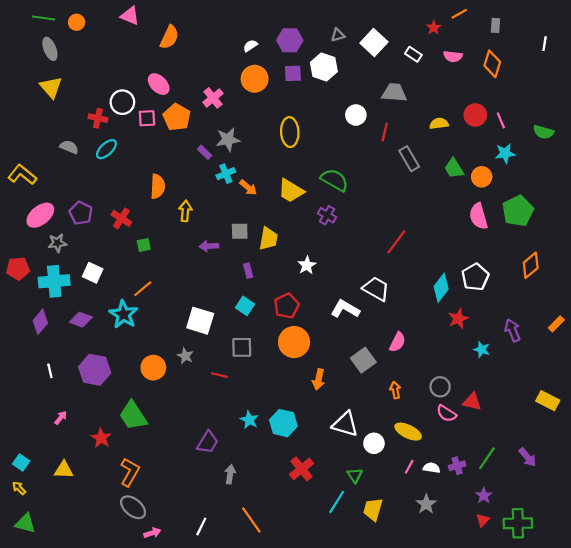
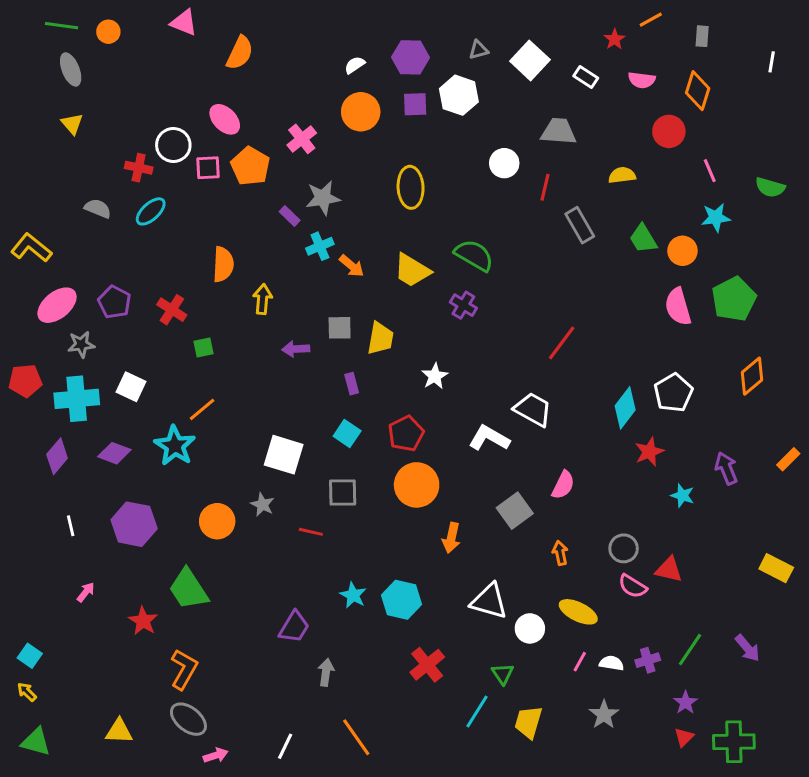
yellow triangle: (51, 87) -> (72, 124), size x0.7
red circle: (475, 115) -> (669, 131), moved
yellow triangle: (64, 470) -> (119, 731), moved

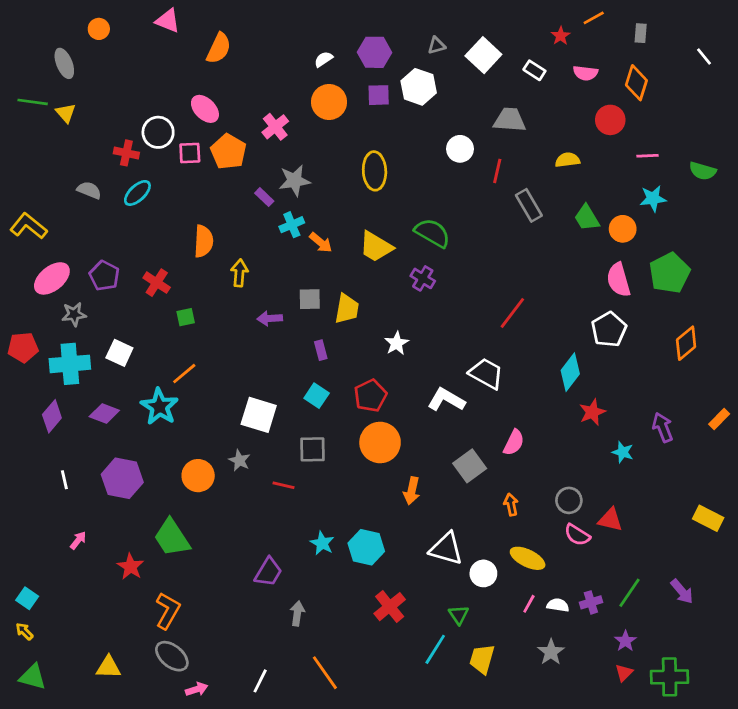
green line: (62, 26) -> (33, 102), moved
white line: (772, 62) -> (704, 56), turned -48
pink line: (710, 171) -> (647, 156), turned -70
white pentagon: (673, 393) -> (609, 329), moved

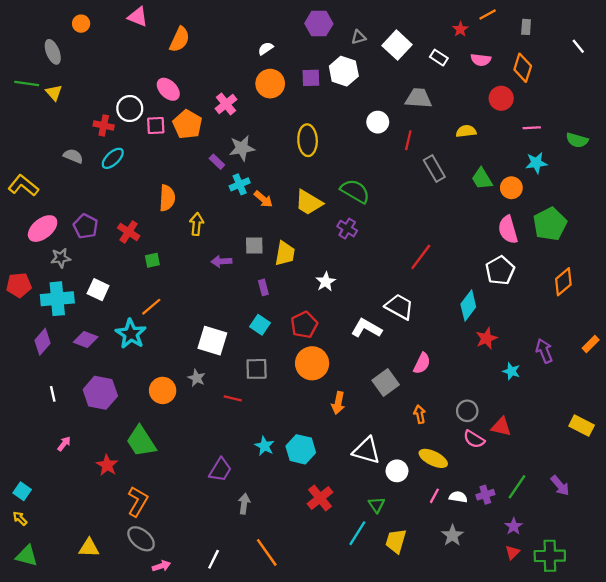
purple hexagon: (375, 52) -> (319, 24), moved

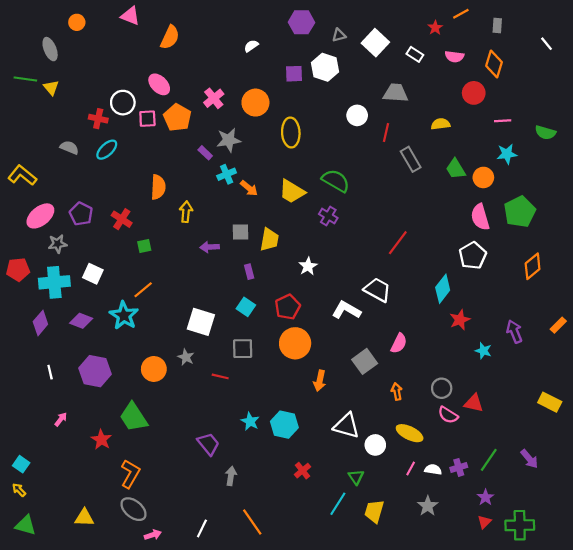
orange circle: (270, 84) -> (255, 103), moved
purple trapezoid: (220, 470) -> (208, 444), turned -70
red cross: (320, 498) -> (303, 471), size x0.7

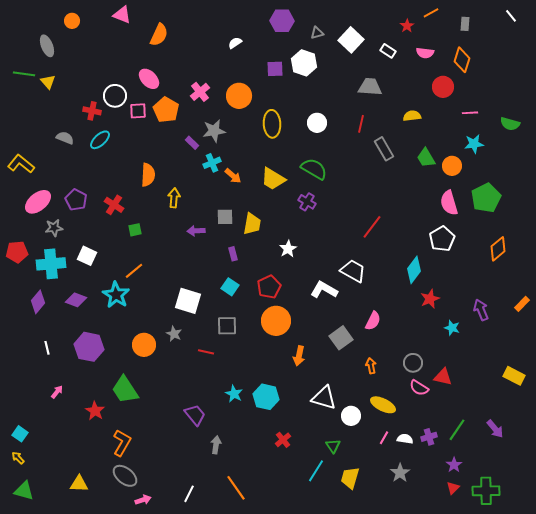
white line: (546, 44) -> (511, 16), moved
white circle: (357, 115) -> (317, 123), moved

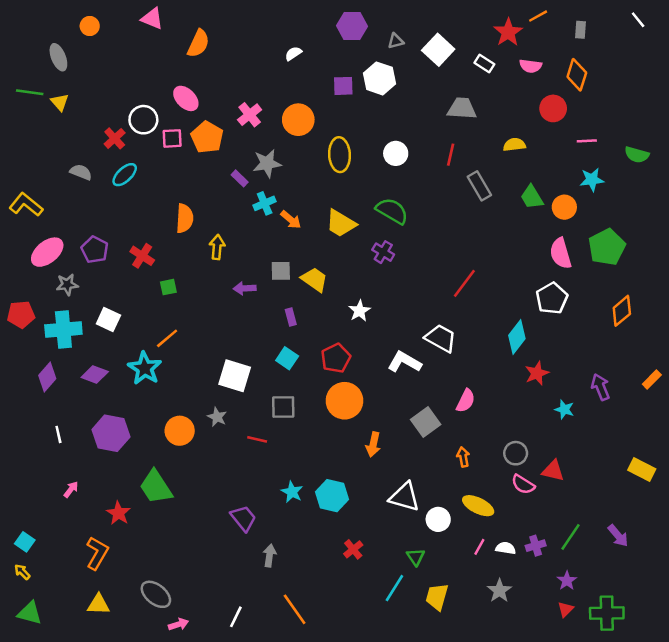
red star: (407, 26) -> (508, 32), size x1.6
red cross: (92, 111) -> (115, 138), turned 36
yellow trapezoid: (252, 224) -> (315, 280), turned -65
orange L-shape: (122, 443) -> (97, 553), moved

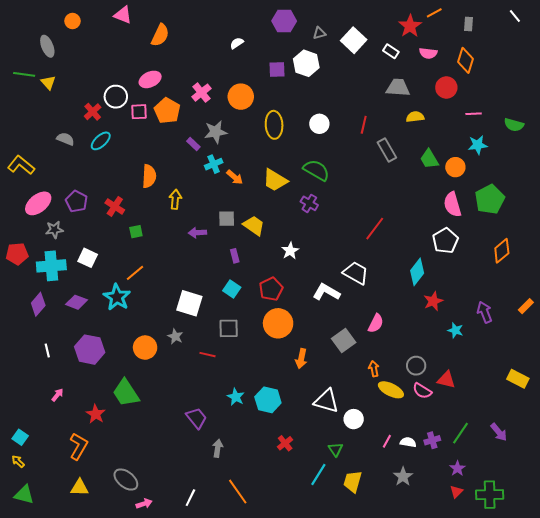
pink ellipse: (186, 98) -> (150, 79), turned -70
gray trapezoid: (462, 108) -> (398, 88), moved
yellow ellipse: (478, 506) -> (391, 390), moved

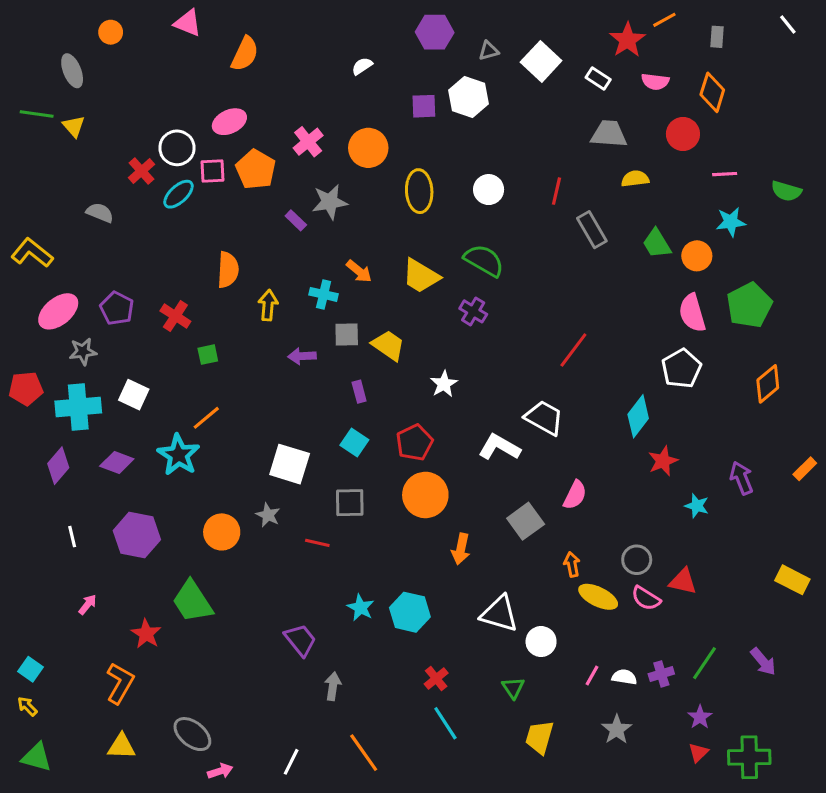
cyan ellipse: (101, 141) -> (179, 194), moved
cyan cross: (214, 164) -> (324, 294), moved, turned 36
cyan line: (318, 474) -> (445, 723), moved, turned -65

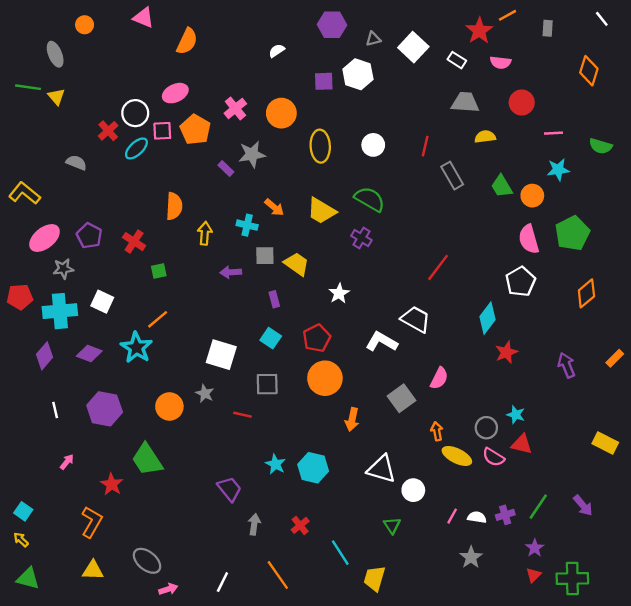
orange diamond: (712, 92) -> (589, 71), moved
cyan star: (697, 506) -> (516, 415), moved
red cross: (436, 679) -> (300, 525), moved
yellow trapezoid: (539, 737) -> (374, 578), moved

